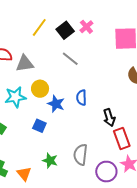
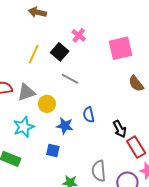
pink cross: (86, 27) -> (79, 35), moved
yellow circle: (40, 89) -> (47, 104), moved

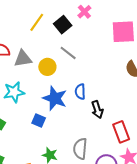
yellow circle: (47, 104) -> (47, 67), moved
blue star: (65, 126) -> (55, 98), size x1.4
black arrow: (120, 129) -> (97, 110), moved

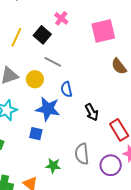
blue semicircle: (80, 92) -> (66, 89), moved

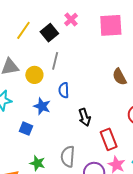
pink square: (103, 31) -> (111, 25), moved
gray line: (53, 62) -> (55, 61), turned 66
blue star: (48, 109) -> (42, 106), size x0.7

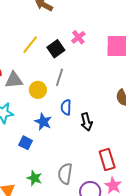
black arrow: (85, 117) -> (86, 122), moved

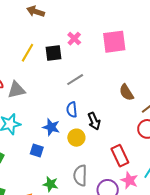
black square: (56, 49) -> (54, 53), turned 36
gray line: (60, 77) -> (75, 80), moved, turned 48
yellow circle: (38, 90) -> (76, 138), moved

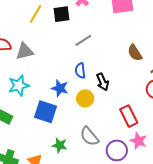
blue square: (37, 150) -> (46, 112), size x1.6
gray semicircle: (80, 175) -> (89, 136), turned -40

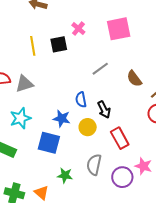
yellow line: (35, 14) -> (33, 46), turned -36
gray line: (83, 40) -> (100, 69), moved
red rectangle: (129, 116) -> (120, 138), moved
gray semicircle: (89, 136) -> (94, 165), turned 55

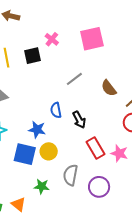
yellow circle: (88, 127) -> (49, 151), moved
pink star: (143, 166) -> (119, 153), moved

